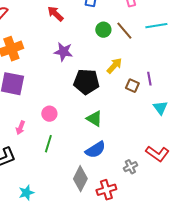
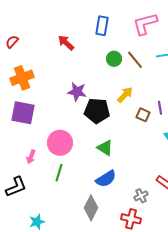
purple star: (63, 52) -> (77, 92), moved
pink circle: (49, 114) -> (60, 143), size x1.6
red cross: (106, 190) -> (131, 219), moved, turned 30

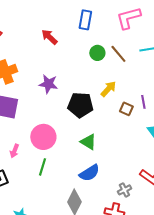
purple star: (77, 92) -> (48, 84), moved

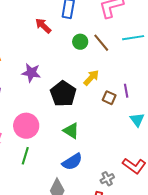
red arrow: (49, 37) -> (43, 26), moved
black pentagon: (80, 105) -> (63, 94), turned 30

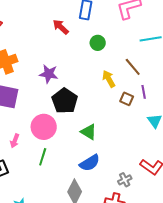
brown line: (101, 43) -> (133, 67), moved
yellow arrow: (91, 78) -> (109, 79), turned -72
black pentagon: (63, 94) -> (65, 101), moved

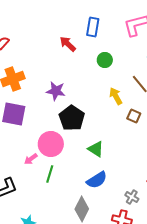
pink arrow: (15, 141) -> (31, 159), moved, turned 32
gray cross: (125, 180) -> (132, 197), turned -32

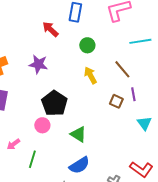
purple star: (56, 91) -> (38, 64), moved
yellow arrow: (116, 96) -> (90, 75), moved
pink circle: (51, 144) -> (42, 125), moved, size x0.6

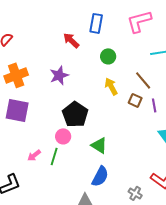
purple star: (38, 64) -> (59, 75), turned -30
brown square: (116, 101) -> (135, 100), moved
green line: (32, 159) -> (54, 156), moved
blue semicircle: (79, 165) -> (100, 176), turned -30

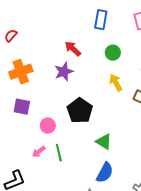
red arrow: (71, 40) -> (73, 49), moved
purple square: (17, 110) -> (22, 107), size x0.7
pink circle: (63, 136) -> (48, 126), moved
green line: (54, 156) -> (59, 153), turned -30

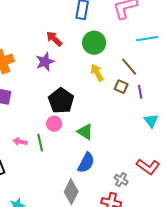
green circle: (113, 53) -> (94, 43), size x1.5
pink circle: (48, 126) -> (54, 124), moved
pink arrow: (39, 152) -> (20, 142), turned 48

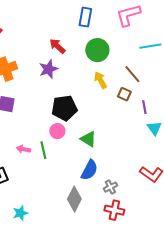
purple line: (140, 92) -> (144, 107), moved
black pentagon: (61, 101) -> (64, 108), turned 30
gray cross: (121, 180) -> (110, 187), moved, turned 32

